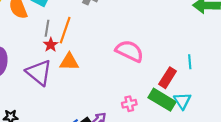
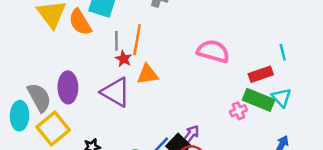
red rectangle: (168, 78) -> (261, 74), turned 48
pink cross: (129, 104) -> (238, 111), moved

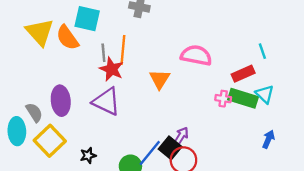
red star: (124, 59) -> (111, 69), size x1.5
orange triangle: (148, 74) -> (160, 79), moved, turned -45
gray semicircle: (39, 98) -> (34, 112), size x0.7
pink cross: (238, 111) -> (223, 99), moved, turned 35

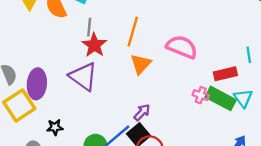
orange line: (123, 50) -> (133, 32), moved
purple ellipse: (61, 101) -> (37, 84), moved
purple arrow: (181, 136) -> (142, 112), moved

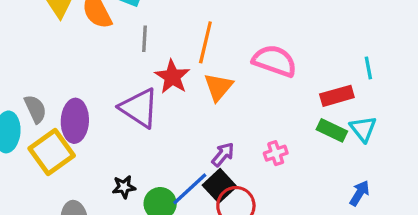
red star: (94, 45) -> (172, 77), moved
pink cross: (201, 95) -> (276, 153), moved, turned -35
green rectangle: (221, 98) -> (332, 130), size x0.7
black star: (55, 127) -> (124, 187), moved

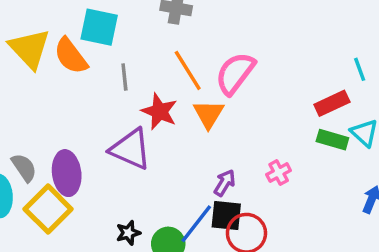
orange line: (205, 42) -> (188, 70), turned -36
pink semicircle: (275, 61) -> (235, 73), moved, turned -63
black square: (220, 186) -> (226, 216), turned -32

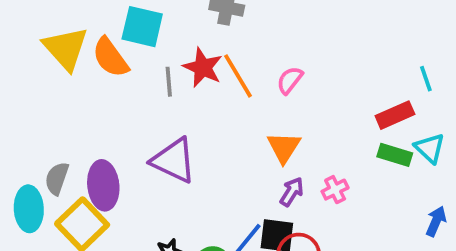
pink semicircle: (235, 73) -> (290, 80), size x0.6
red star: (159, 111) -> (203, 67), moved
orange triangle: (209, 114) -> (284, 147), moved
gray semicircle: (24, 168) -> (57, 178), turned -128
purple arrow: (225, 183) -> (292, 192), moved

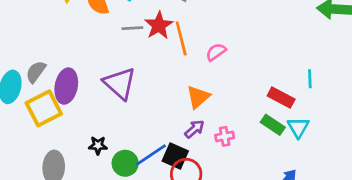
gray line: (169, 82) -> (132, 28), turned 75
red rectangle: (395, 115) -> (281, 97), turned 35

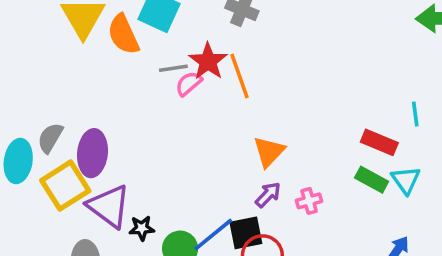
pink semicircle: (216, 52) -> (189, 84), moved
purple triangle: (120, 83) -> (109, 206), moved
black square: (175, 156) -> (246, 233), turned -30

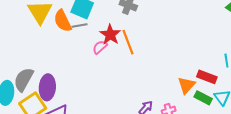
gray line: (173, 68) -> (80, 25), moved
gray semicircle: (50, 138) -> (24, 79), size x1.4
orange triangle: (269, 152) -> (187, 85), moved

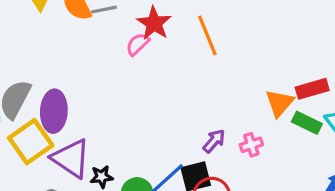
orange line: (128, 42) -> (207, 35), moved
red rectangle: (207, 77) -> (312, 89), turned -36

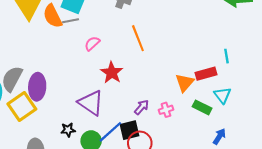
red star: (154, 23) -> (112, 73), moved
green rectangle: (307, 123) -> (202, 107), moved
purple triangle: (71, 158) -> (91, 103), moved

